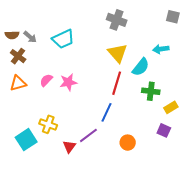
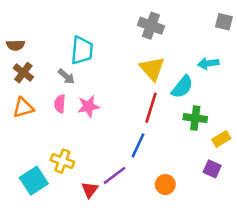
gray arrow: (30, 37) -> (66, 76), moved
cyan trapezoid: (63, 39) -> (82, 50), turned -60
pink semicircle: (46, 80) -> (60, 104), turned -40

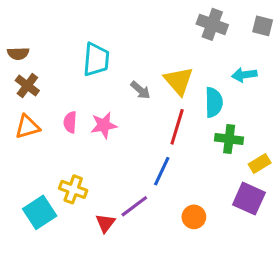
gray cross: (151, 26) -> (212, 24), moved
gray arrow: (66, 76) -> (140, 90), moved
cyan semicircle: (182, 87) -> (214, 102), turned -40
purple square: (212, 169) -> (249, 199), size x1.5

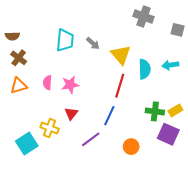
gray square: (263, 26) -> (178, 30), moved
cyan arrow: (244, 75) -> (170, 65), moved
gray arrow: (140, 90) -> (93, 43), moved
green cross: (229, 139) -> (155, 111), moved
red triangle: (105, 223) -> (71, 114), moved

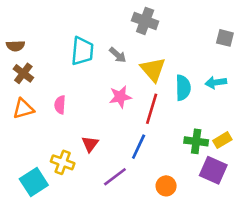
gray cross: (143, 16) -> (145, 21), moved
pink star: (70, 85) -> (120, 97), moved

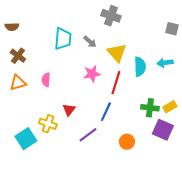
brown semicircle: (15, 46) -> (12, 27), moved

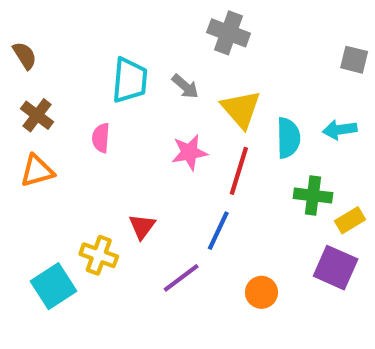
brown semicircle: (12, 27) -> (25, 56), turned -120
pink semicircle: (46, 80) -> (101, 138), moved
green cross: (150, 108) -> (313, 196), moved

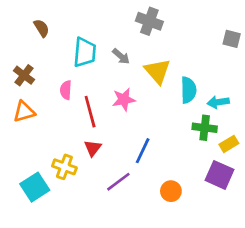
brown semicircle: (25, 56) -> (42, 28), moved
cyan arrow: (340, 130) -> (218, 102), moved
red line: (239, 171) -> (90, 112), moved, turned -32

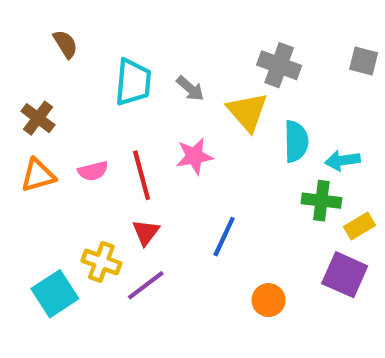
gray cross: (149, 21) -> (279, 65), moved
pink semicircle: (66, 90) -> (93, 171), moved, turned -108
purple line: (118, 182) -> (146, 285), moved

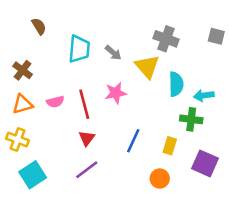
yellow rectangle: (359, 226) -> (170, 146), moved, turned -42
yellow cross: (101, 262) -> (18, 139), moved

